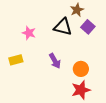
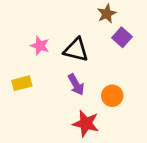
black triangle: (63, 27) -> (76, 50), moved
red star: (81, 90) -> (86, 124), moved, turned 30

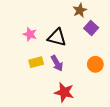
yellow rectangle: (22, 83) -> (36, 62), moved
orange circle: (112, 96) -> (95, 64), moved

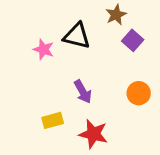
black triangle: (57, 37) -> (77, 36), moved
yellow rectangle: (36, 62) -> (53, 120), moved

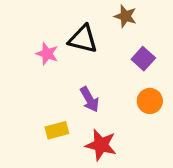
brown star: (116, 15) -> (125, 16), turned -30
purple square: (133, 40) -> (143, 59), moved

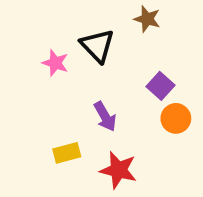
black triangle: (83, 39) -> (97, 46), turned 32
purple square: (143, 59) -> (161, 86), moved

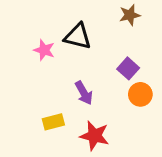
brown star: (147, 19) -> (130, 15), moved, turned -30
black triangle: (97, 46) -> (78, 36), turned -32

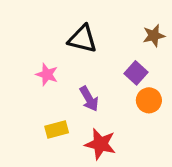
brown star: (130, 15) -> (154, 36), moved
pink star: (44, 50) -> (47, 74), moved

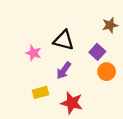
black triangle: (83, 39) -> (64, 40), moved
purple arrow: (89, 99) -> (64, 70), turned 66

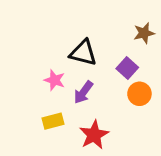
pink star: (34, 53) -> (54, 80), moved
red star: (72, 103) -> (94, 135), turned 30

